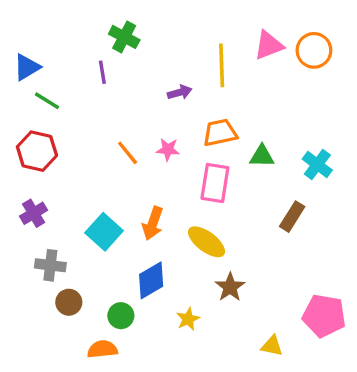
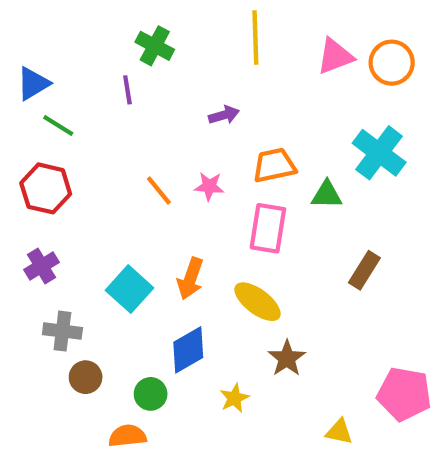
yellow line: (222, 65) -> (255, 37), moved
cyan cross: (317, 165) -> (379, 153), moved, size x1.4

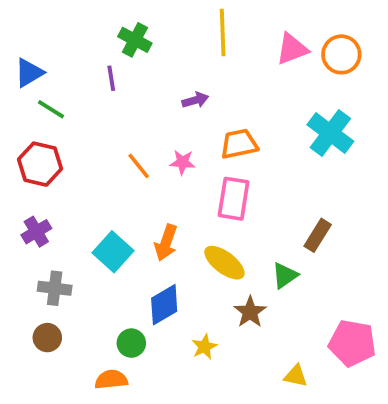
green triangle: (327, 195) -> (285, 275), moved, turned -36
brown circle: (86, 377) -> (47, 338), moved

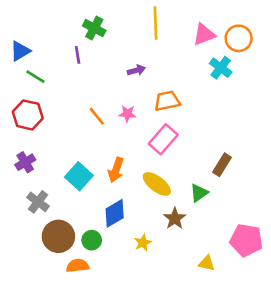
cyan cross: (330, 133) -> (221, 68), moved, size x0.7
pink rectangle: (234, 199) -> (163, 139), turned 32
gray cross: (55, 288) -> (38, 202), turned 30
brown circle: (47, 338) -> (58, 236), moved, size x1.6

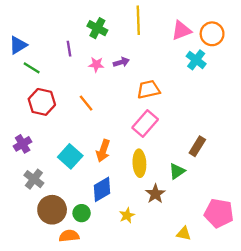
green cross: (94, 28) -> (97, 28), moved
pink star: (127, 114) -> (96, 64), moved
red hexagon: (28, 115) -> (42, 102), moved
yellow ellipse: (157, 184) -> (139, 163), turned 50

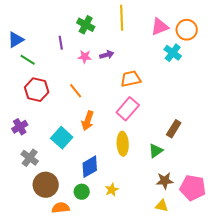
orange arrow: (103, 151) -> (88, 121), moved
brown star: (155, 194) -> (165, 181), moved, turned 30
green circle: (82, 213) -> (82, 192), moved

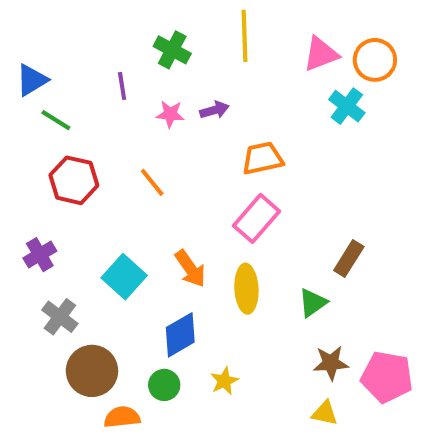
orange arrow: (88, 121) -> (190, 269), moved, turned -54

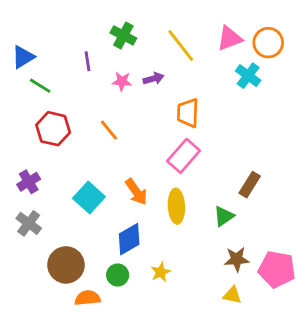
yellow line: (244, 36) -> (181, 46), moved, turned -36
orange trapezoid: (263, 158) -> (188, 113), turned -76
gray cross: (60, 317) -> (29, 223), moved

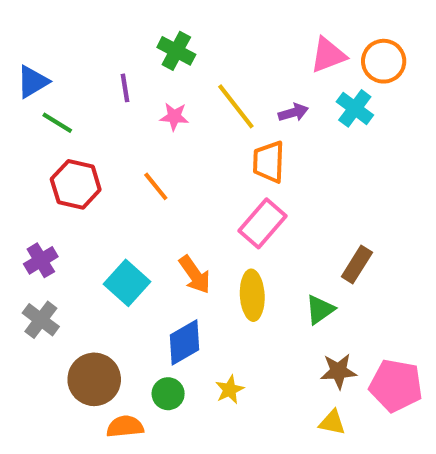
yellow line: (181, 46) -> (236, 106), moved
purple arrow: (153, 78) -> (293, 113), moved

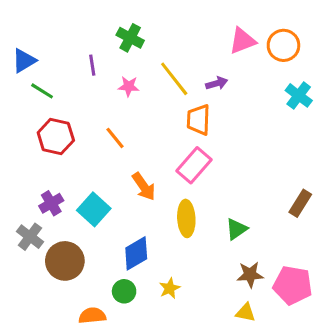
cyan cross: (355, 108) -> (299, 95), moved
purple cross: (41, 260) -> (51, 203), moved
brown rectangle: (357, 264) -> (300, 203), moved
orange arrow: (195, 275) -> (144, 187), moved
brown circle: (94, 379) -> (65, 261), moved

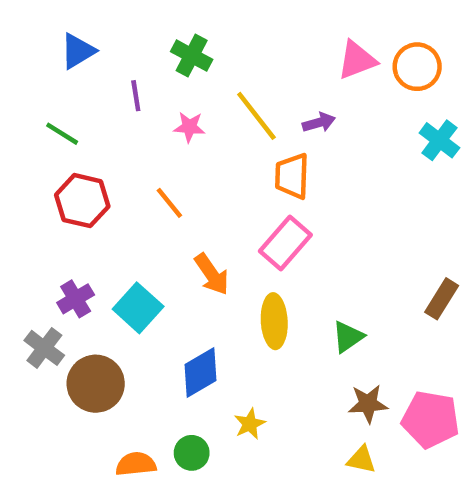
blue triangle: (24, 61) -> (78, 51), moved
green circle: (124, 291) -> (192, 453), moved

